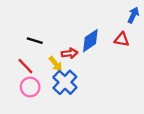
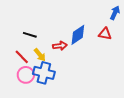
yellow arrow: (56, 64) -> (40, 55), moved
blue cross: (65, 82) -> (44, 73), moved, turned -30

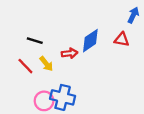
blue cross: (44, 73) -> (63, 97), moved
pink circle: (26, 75) -> (44, 101), moved

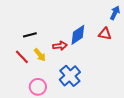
black line: (35, 41) -> (30, 35), turned -32
blue cross: (63, 97) -> (70, 76), moved, turned 35

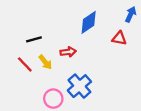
blue diamond: (78, 35) -> (89, 22), moved
pink circle: (38, 87) -> (53, 99), moved

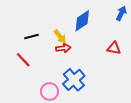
red triangle: (119, 38) -> (114, 48), moved
yellow arrow: (45, 62) -> (60, 37), moved

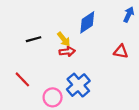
red line: (23, 60) -> (22, 79), moved

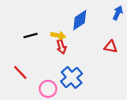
yellow arrow: (64, 39) -> (58, 35), turned -40
red arrow: (67, 51) -> (61, 47), turned 80

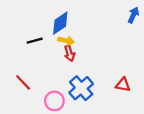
blue diamond: (80, 20) -> (60, 23), moved
red triangle: (111, 47) -> (123, 85), moved

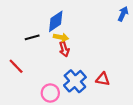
red line: (23, 82) -> (16, 66), moved
red triangle: (123, 85) -> (103, 79), moved

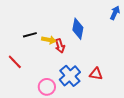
blue diamond: (56, 21) -> (78, 29), moved, turned -45
yellow arrow: (61, 37) -> (49, 40), moved

